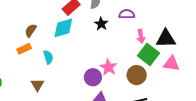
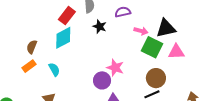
pink arrow: (141, 36) -> (141, 31), turned -56
brown circle: (137, 75) -> (156, 78), moved

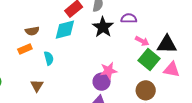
black star: (100, 27) -> (103, 27), size x1.5
brown semicircle: (32, 47) -> (32, 31), turned -136
pink star: (115, 68) -> (108, 71), turned 30
purple circle: (102, 80) -> (102, 82), moved

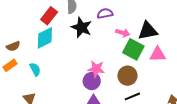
pink star: (108, 71) -> (96, 69), turned 30
brown circle: (146, 90) -> (127, 76), moved

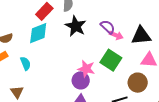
purple semicircle: (105, 13) -> (108, 27), moved, turned 49
green square: (133, 49) -> (111, 60), moved
brown circle: (127, 76) -> (138, 83), moved

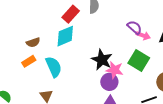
black star: (76, 26) -> (102, 60), moved
cyan semicircle: (25, 63) -> (54, 67), size x1.5

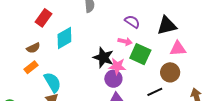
red rectangle: (71, 14) -> (44, 18), moved
pink arrow: (143, 36) -> (125, 41), moved
cyan semicircle: (54, 67) -> (53, 82), moved

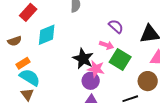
orange rectangle: (31, 67) -> (23, 63), moved
cyan semicircle: (53, 82) -> (30, 77), turned -35

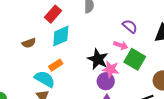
red rectangle: (28, 12) -> (53, 14), moved
orange rectangle: (23, 63) -> (56, 65), moved

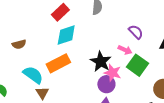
brown semicircle: (29, 43) -> (19, 44), moved
orange rectangle: (56, 65) -> (58, 63), size x1.6
cyan semicircle: (45, 79) -> (33, 75), moved

